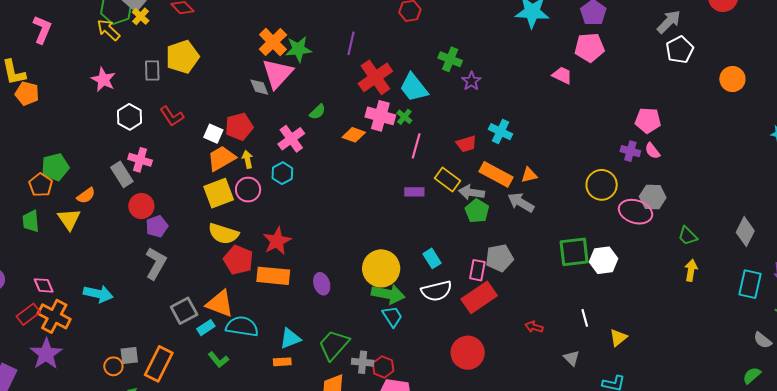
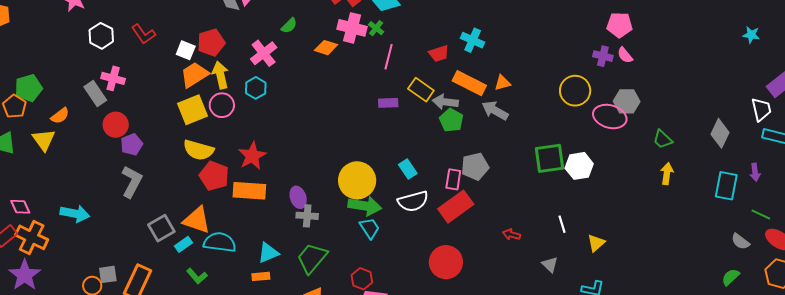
yellow arrow: (247, 159) -> (220, 75), size x1.5
gray cross: (363, 362) -> (307, 216), moved

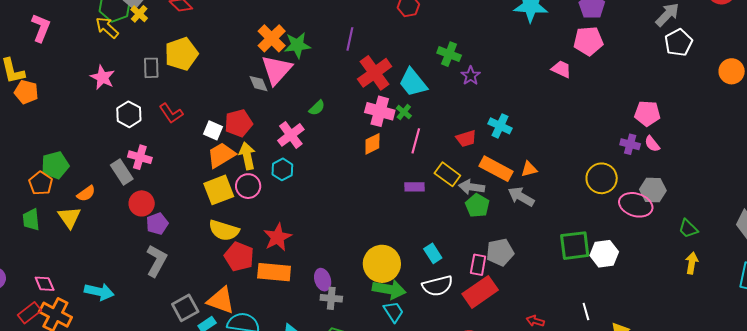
orange diamond: (326, 48) -> (372, 144), moved, turned -45

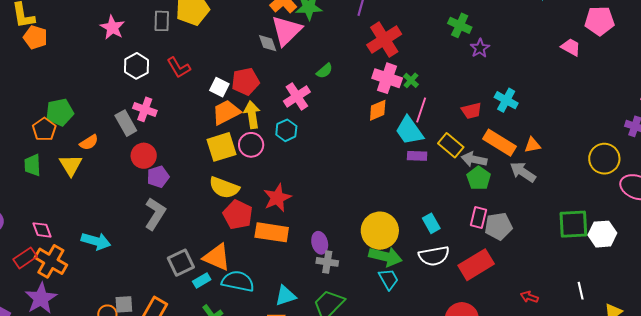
cyan trapezoid: (413, 83) -> (409, 131), moved
pink rectangle: (478, 265) -> (478, 218), moved

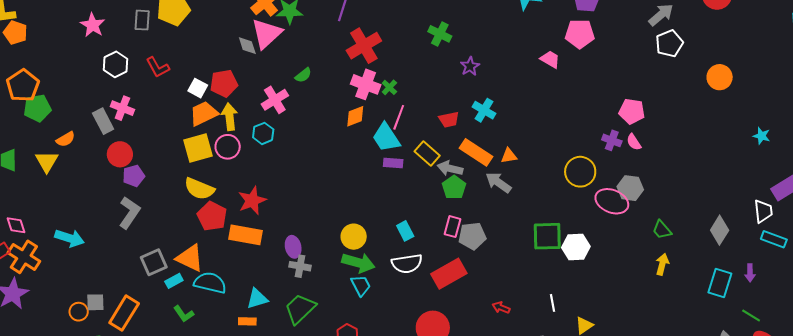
purple star: (480, 48) -> (470, 66), moved
orange pentagon: (44, 129) -> (23, 86), moved, size x1.4
yellow circle: (380, 231) -> (354, 237), size x0.7

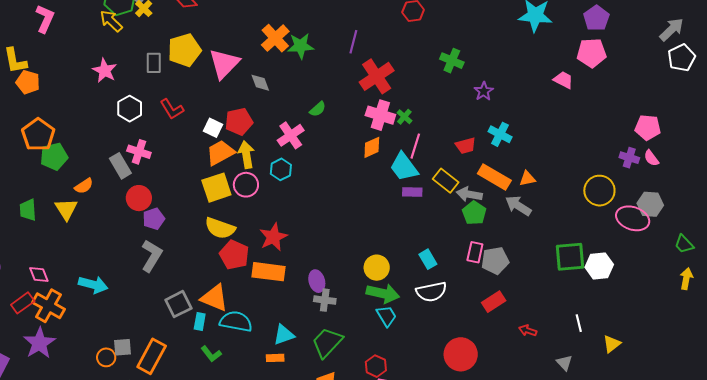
pink triangle: (267, 34) -> (224, 64), moved
red rectangle: (449, 274) -> (494, 302), moved, size x0.7
cyan rectangle: (174, 281) -> (200, 321), turned -48

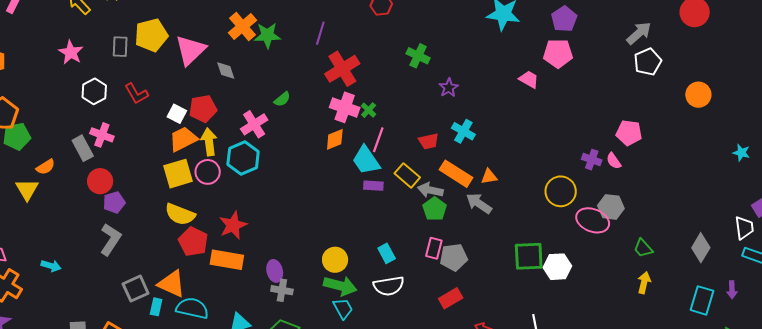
pink pentagon: (648, 127) -> (629, 133), moved
cyan hexagon: (281, 169) -> (243, 158), size x1.5
cyan arrow: (93, 285) -> (51, 266), size x0.7

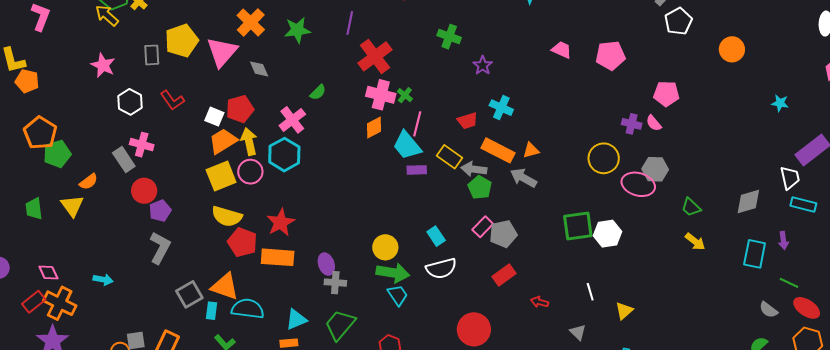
orange cross: (242, 26) -> (251, 22), moved
pink pentagon: (558, 53) -> (610, 56), moved
pink rectangle: (434, 248) -> (483, 227), turned 35
gray diamond: (701, 248) -> (748, 201), turned 48
yellow arrow: (644, 283) -> (695, 242), turned 120

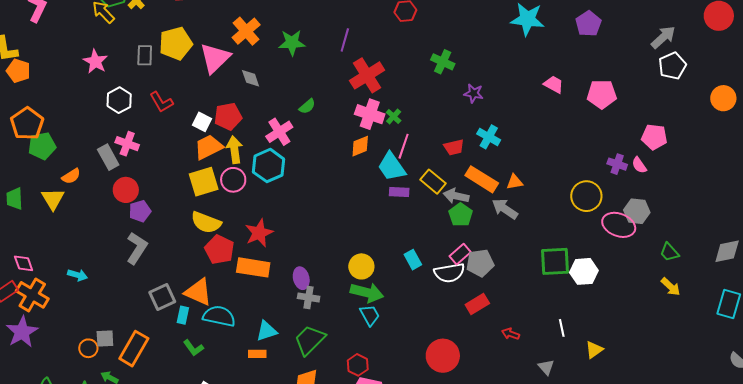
purple star: (483, 65) -> (474, 93), turned -30
white semicircle: (441, 268) -> (449, 273), moved

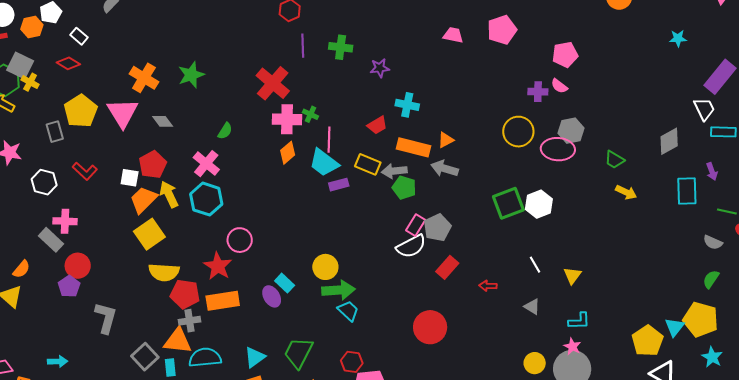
purple line: (345, 40) -> (303, 46), moved
pink circle: (233, 180) -> (240, 240), moved
purple pentagon: (140, 211) -> (69, 286), moved
cyan rectangle: (413, 260) -> (285, 283), moved
gray cross: (309, 297) -> (190, 321), moved

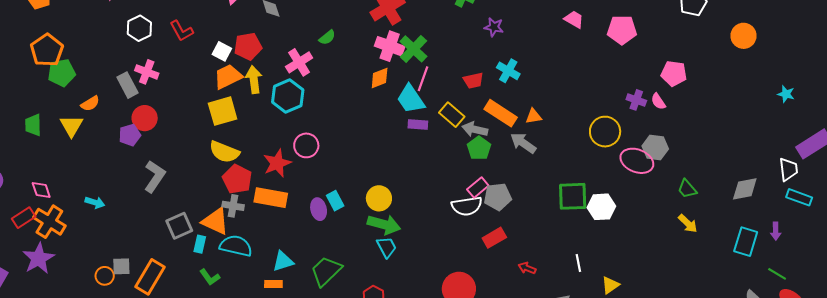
green cross: (310, 114) -> (413, 49), size x1.8

